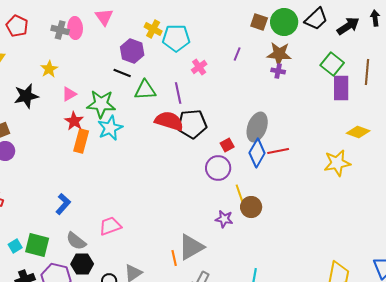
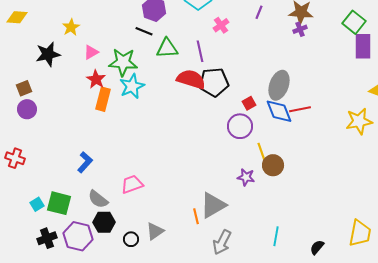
purple cross: (278, 71) -> (300, 29), turned -32
blue diamond: (257, 153) -> (279, 111), turned -52

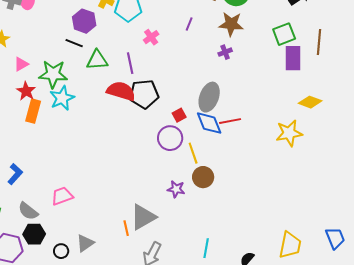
green square: (354, 22) -> (284, 34), turned 30
purple cross: (300, 29) -> (225, 52), moved
yellow line: (262, 153) -> (193, 153), moved

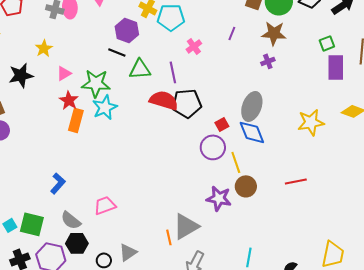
green square: (284, 34) -> (327, 43), size x0.7
red line: (230, 121) -> (296, 181), moved
yellow star: (289, 133) -> (311, 122), moved
purple star: (176, 189) -> (219, 198), size x1.4

